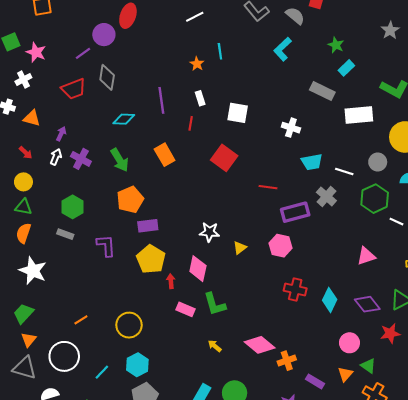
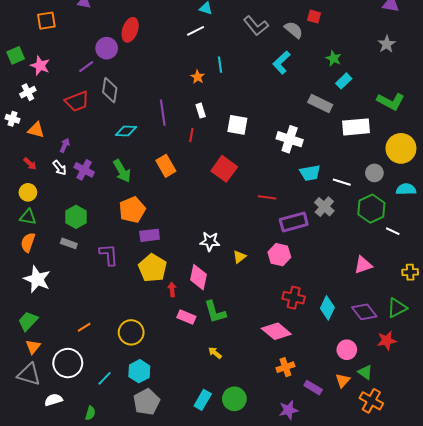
white cross: (291, 128) -> (290, 139), size x1.4
white arrow: (56, 157) -> (60, 168), turned 119
pink diamond: (260, 345) -> (276, 331), moved

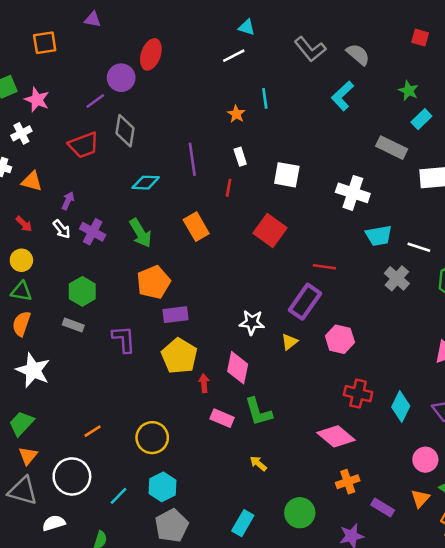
red square: (314, 17) -> (420, 38), moved
purple rectangle: (294, 222) -> (305, 302), moved, turned -40
green circle: (234, 399) -> (300, 513), moved

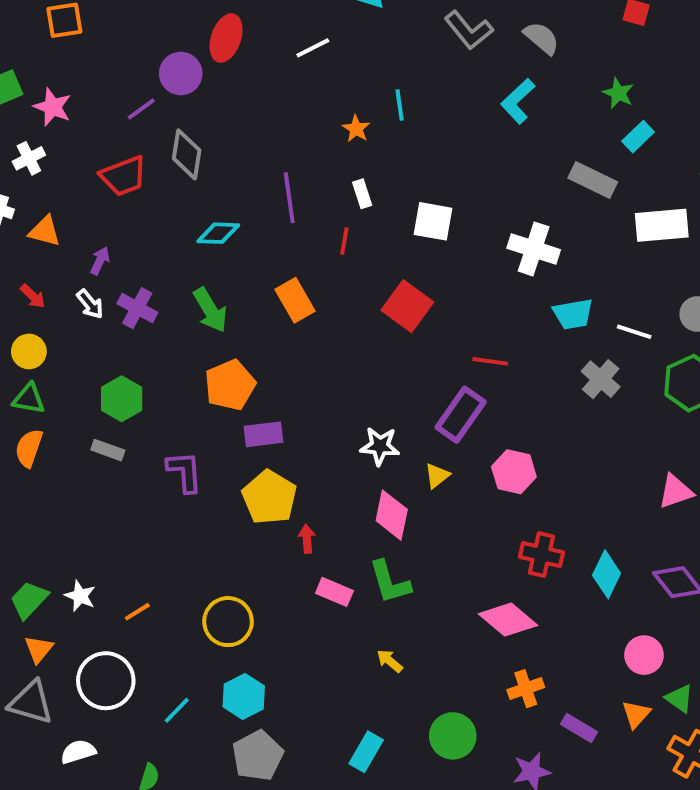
white line: (234, 56) -> (313, 48), moved
pink diamond: (238, 368) -> (392, 515), moved
white star: (33, 370) -> (80, 596), moved, size x0.6

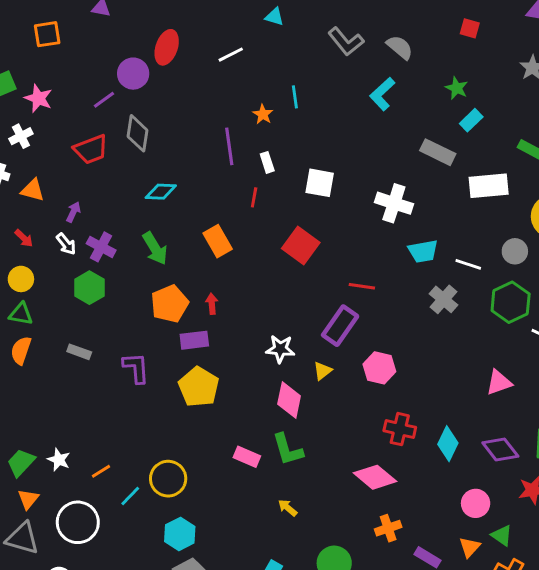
purple line: (289, 198) -> (229, 146), moved
green hexagon: (122, 399) -> (89, 288), moved
red arrow: (307, 539) -> (212, 304), moved
cyan line: (177, 710) -> (130, 496), moved

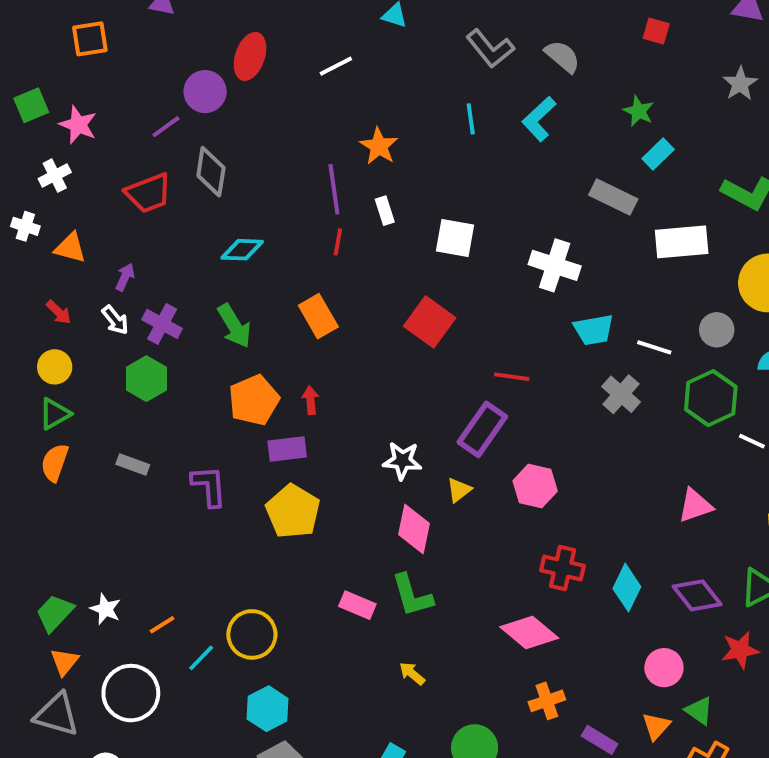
cyan line: (295, 97) -> (471, 119), moved
orange star: (263, 114) -> (379, 146), size x1.4
red line: (254, 197) -> (338, 242), moved
green triangle: (21, 314) -> (55, 414), turned -40

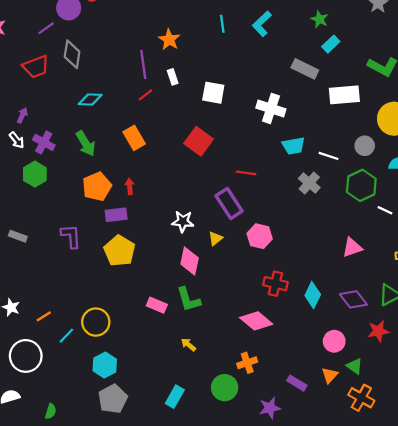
red line: (338, 242) -> (145, 95), turned 42
purple rectangle: (482, 429) -> (229, 203), turned -68
gray rectangle: (133, 465) -> (18, 236), moved
orange cross: (547, 701) -> (247, 363), moved

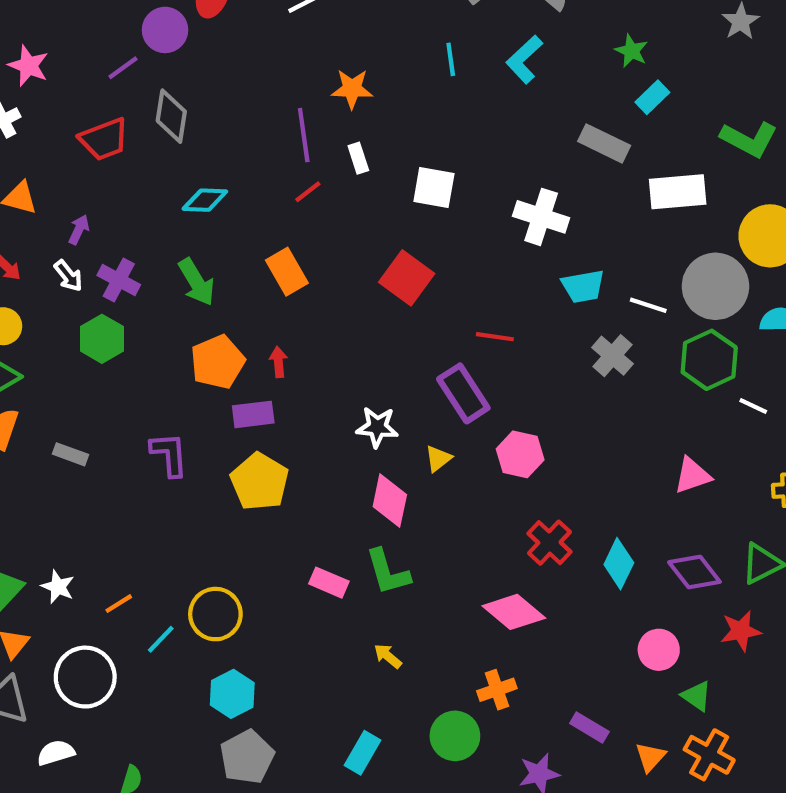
orange star: (169, 40) -> (352, 89), turned -30
gray circle: (365, 146) -> (715, 286), size x1.8
red cross: (275, 284) -> (549, 543), turned 30
orange triangle: (330, 375) -> (650, 757), moved

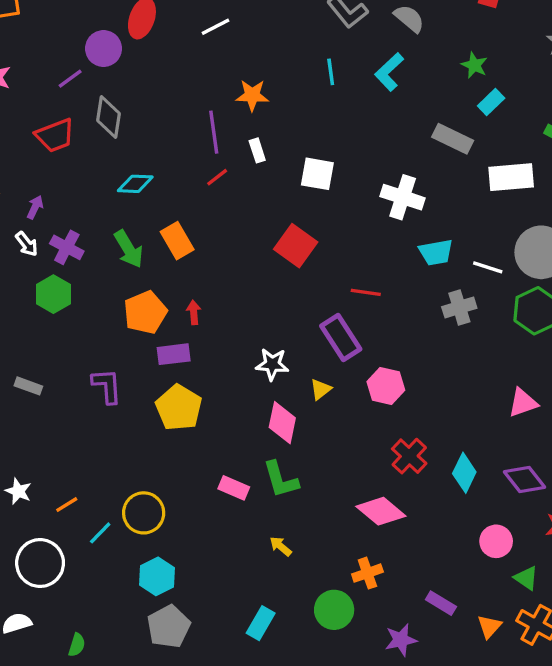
orange rectangle: (287, 272) -> (177, 241), moved
gray cross: (613, 356) -> (459, 307), turned 32

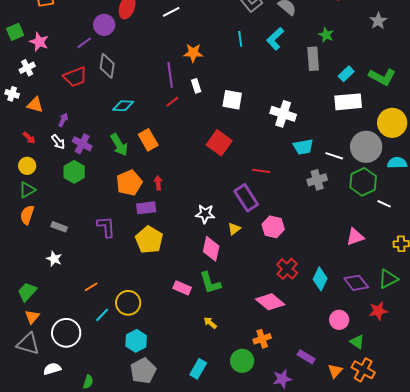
cyan rectangle: (491, 102) -> (346, 74), moved
gray rectangle: (453, 139) -> (313, 59), moved, turned 60
white star: (18, 491) -> (54, 259), moved
orange line: (67, 505) -> (91, 287), moved

